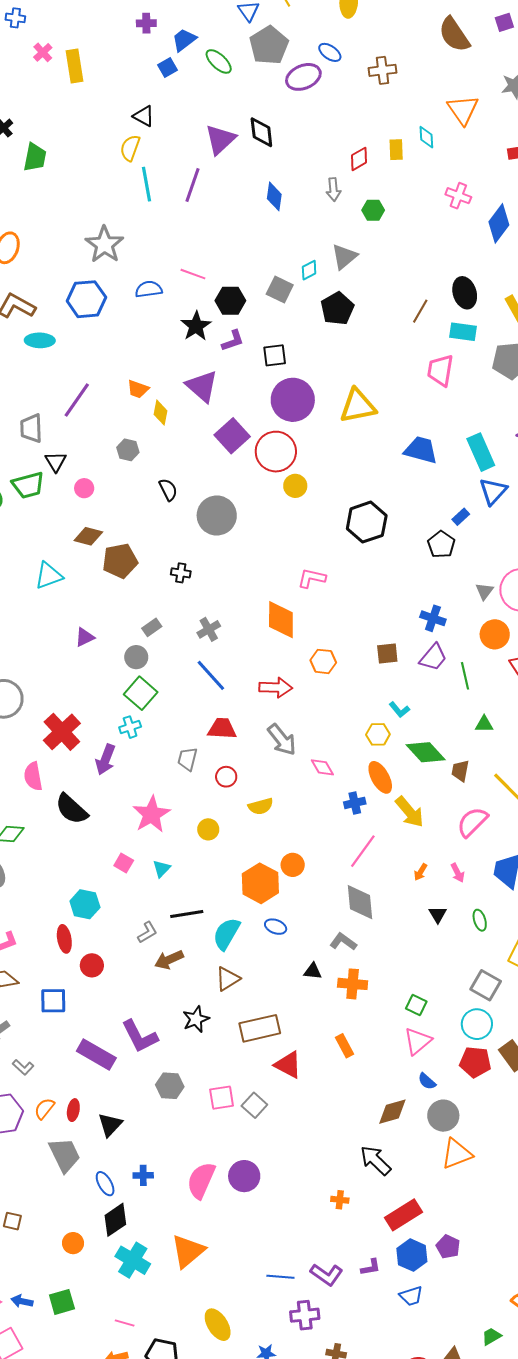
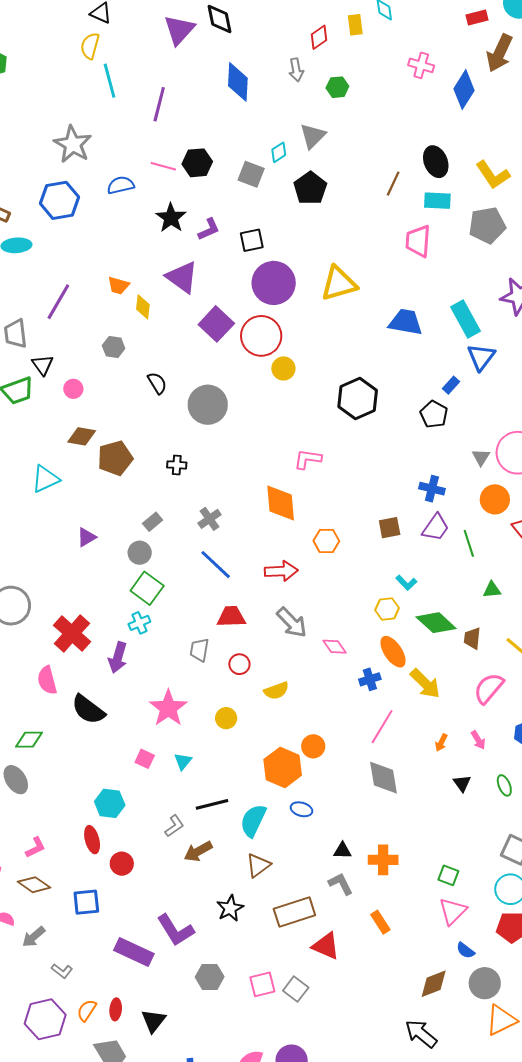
purple line: (192, 185) -> (159, 104), moved
blue diamond: (274, 196) -> (238, 82), size x1.4
black hexagon: (230, 301) -> (197, 163), moved
gray L-shape: (343, 942) -> (341, 884), moved, turned 32

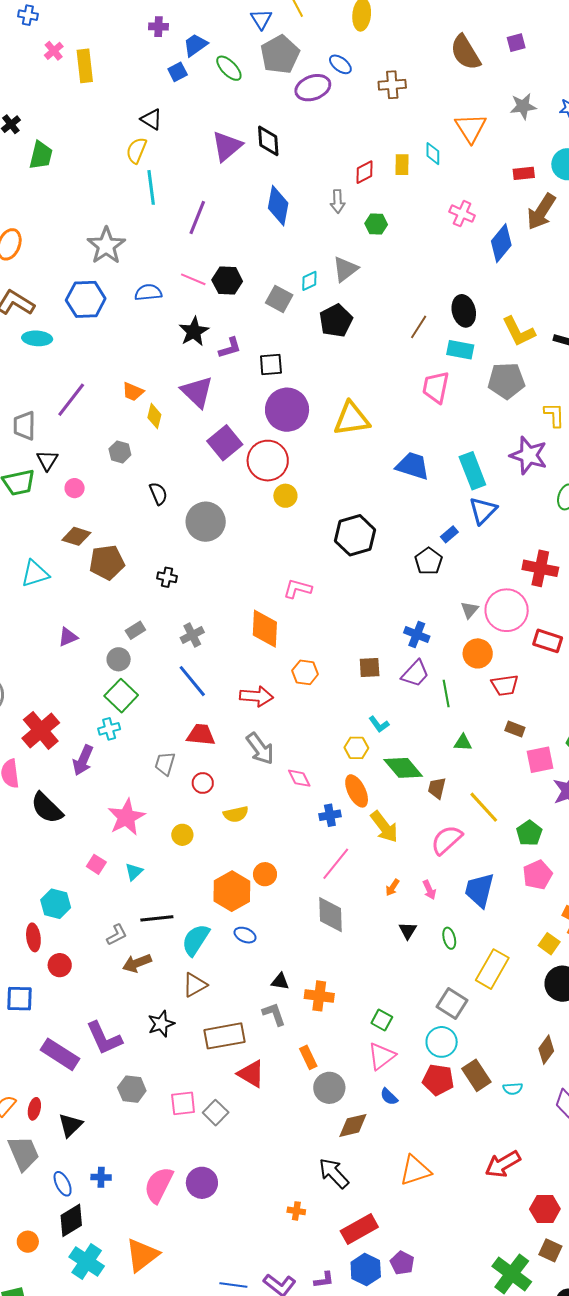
gray circle: (485, 983) -> (329, 1088), moved

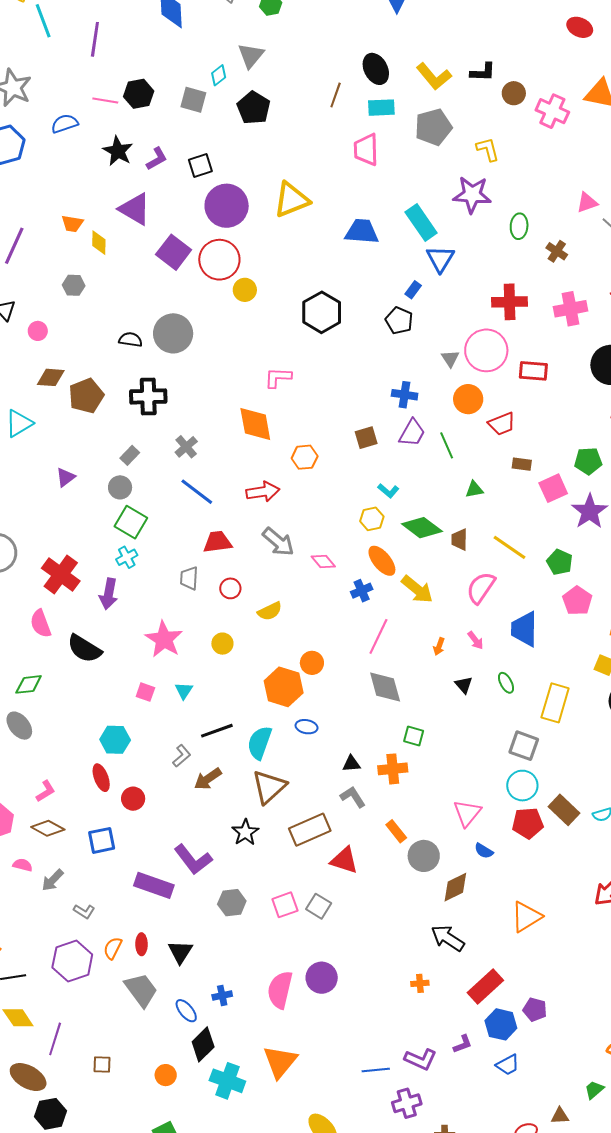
black semicircle: (158, 494) -> (131, 340), moved, turned -45
black cross: (167, 577) -> (148, 396), size x1.8
brown triangle: (195, 985) -> (269, 787), size x1.4
green square: (382, 1020) -> (414, 736), moved

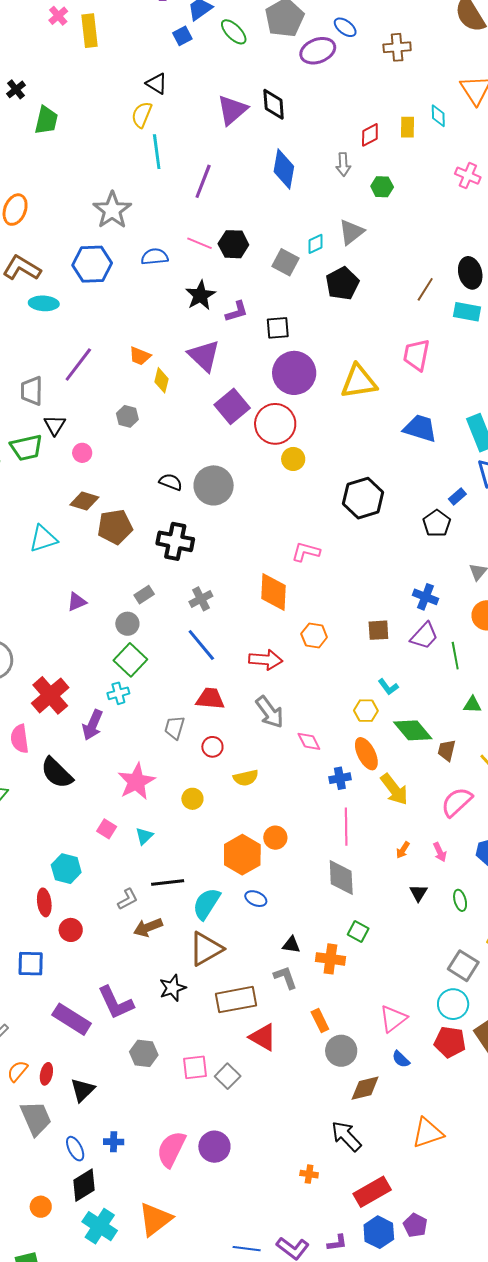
pink trapezoid: (366, 150) -> (416, 355), moved
pink line: (378, 636) -> (346, 827), turned -39

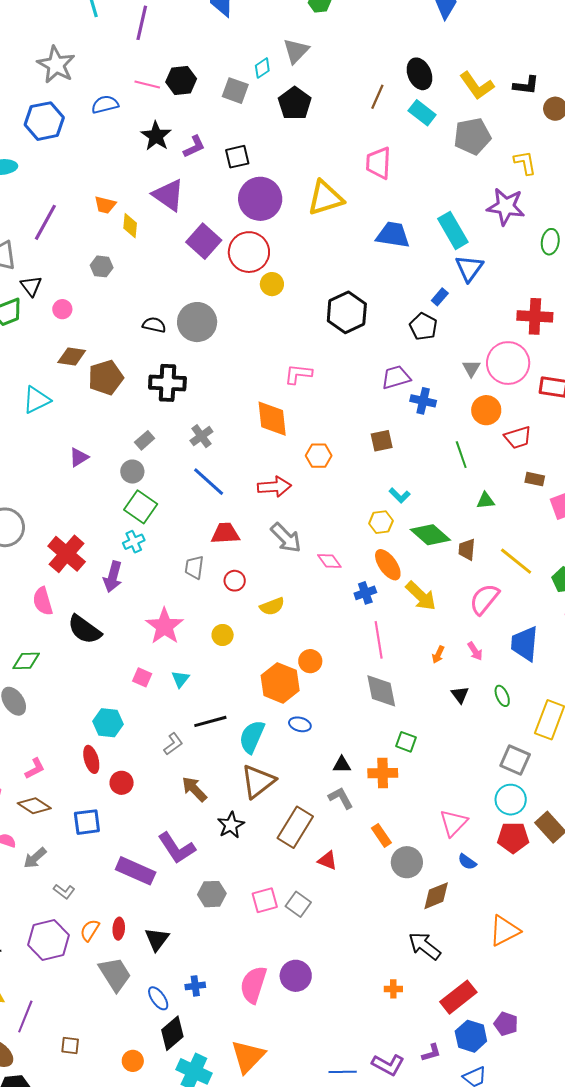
cyan rectangle: (467, 312) -> (422, 113), turned 36
purple trapezoid: (424, 636) -> (396, 377), moved, turned -140
brown arrow: (148, 927) -> (194, 789), moved, turned 76
brown rectangle: (236, 1000) -> (295, 827), turned -39
red triangle: (263, 1037) -> (327, 860), size x0.7

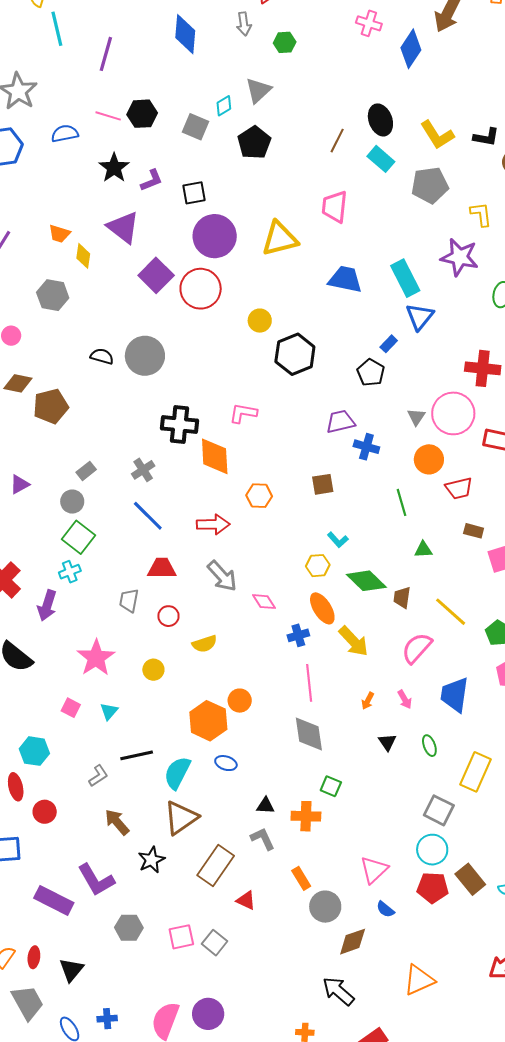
gray hexagon: (102, 266) -> (53, 295), size x1.4
yellow circle: (272, 284) -> (260, 321), moved
black cross: (167, 383) -> (179, 425), moved

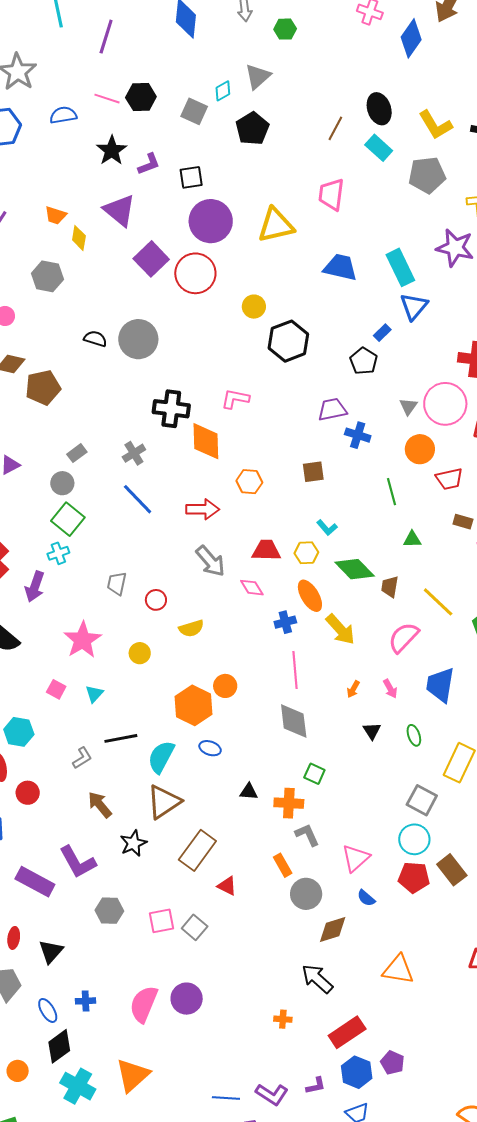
red trapezoid: (162, 568) -> (266, 550), moved
gray L-shape: (263, 839) -> (307, 835), moved
orange triangle: (419, 980) -> (398, 970), turned 32

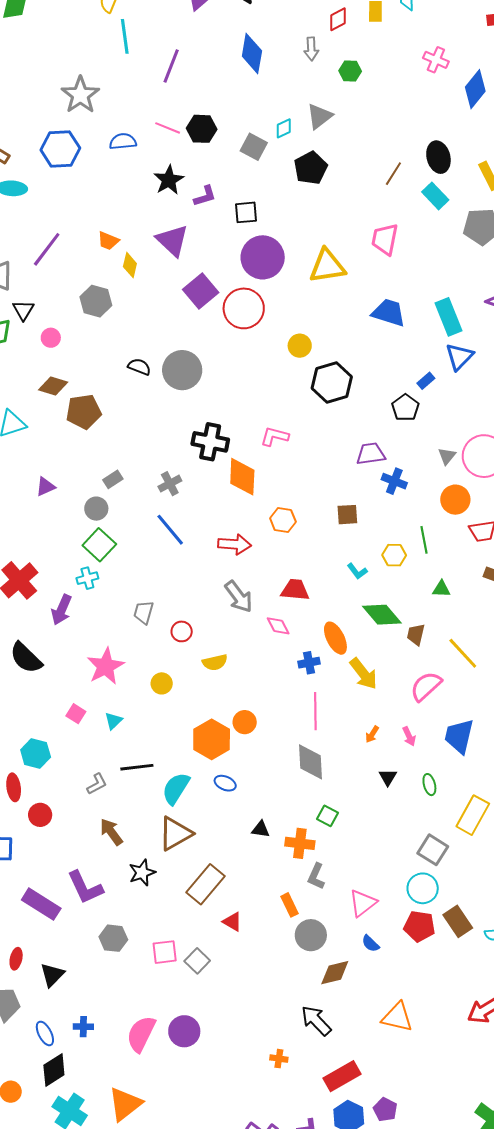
yellow hexagon: (306, 553) -> (394, 555), moved
gray L-shape: (307, 835) -> (316, 876), turned -136

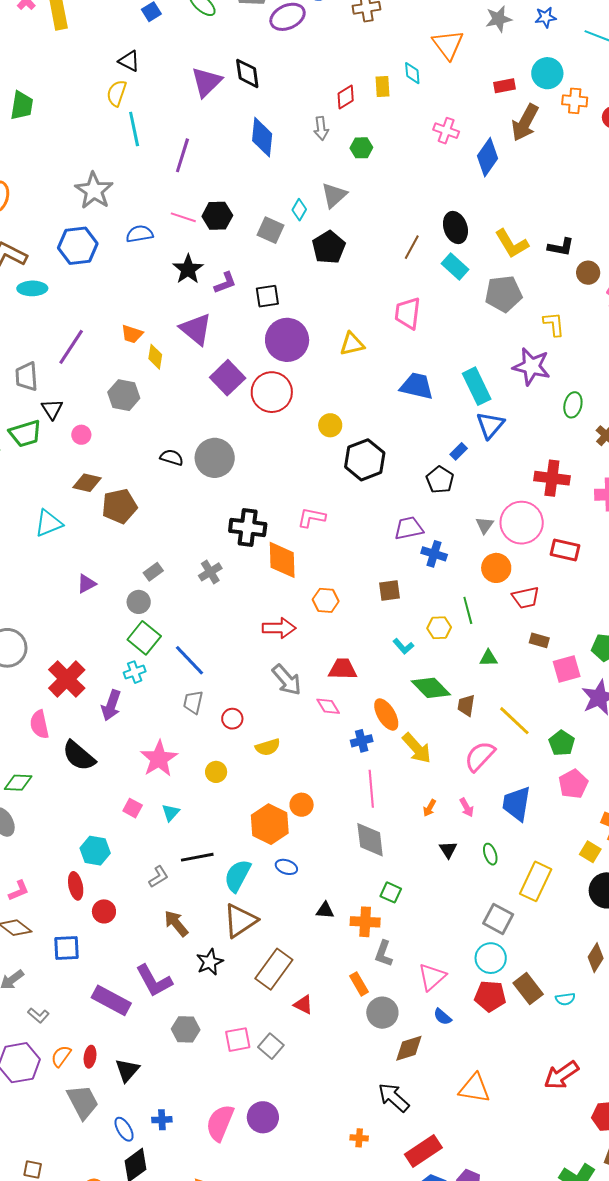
cyan diamond: (284, 128) -> (299, 210), turned -30
yellow triangle: (327, 266) -> (352, 344), size x0.7
blue line: (170, 530) -> (189, 660), moved

